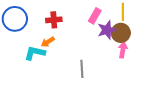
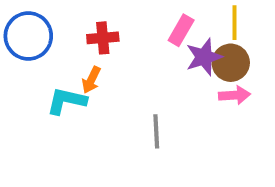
orange arrow: (48, 42) -> (91, 80), turned -32
pink arrow: (123, 50) -> (235, 95), turned 77

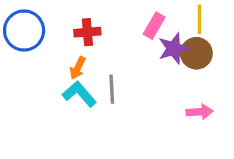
pink arrow: (235, 95) -> (200, 112), moved
cyan L-shape: (67, 101) -> (79, 94), moved, turned 36
gray line: (156, 131) -> (112, 89), moved

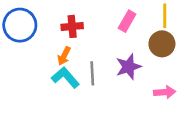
purple star: (174, 48) -> (128, 67), moved

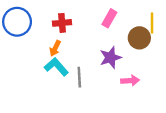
yellow line: (165, 16) -> (152, 23), moved
gray line: (92, 73) -> (79, 77), moved
pink arrow: (165, 92) -> (130, 81), moved

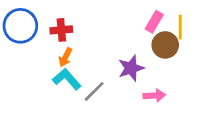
pink rectangle: (109, 18) -> (154, 22), moved
red cross: (62, 23) -> (61, 30), moved
gray line: (79, 77) -> (94, 91), turned 48

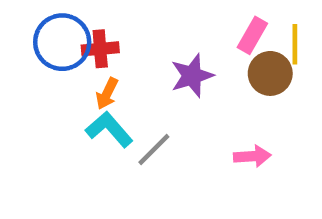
blue circle: (20, 26) -> (62, 42), moved
purple star: (131, 68) -> (192, 76), moved

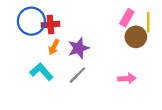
purple star: (192, 76) -> (79, 48), moved
cyan L-shape: (109, 129) -> (41, 72), moved

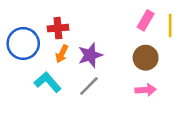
blue circle: (31, 21) -> (23, 44), moved
brown circle: (136, 37) -> (146, 58), moved

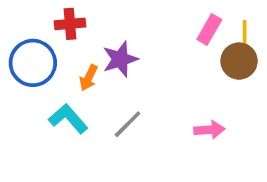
red cross: (58, 28) -> (70, 24), moved
purple star: (90, 55) -> (120, 59), moved
brown circle: (146, 58) -> (239, 61), moved

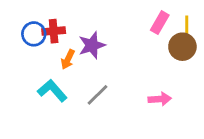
red cross: (70, 24) -> (54, 31), moved
blue circle: (33, 63) -> (34, 34), moved, size x0.7

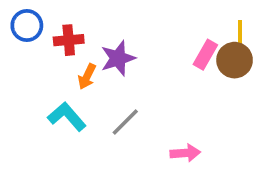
pink rectangle: (160, 23) -> (205, 55), moved
blue circle: (34, 34) -> (27, 26), moved
pink arrow: (160, 99) -> (185, 153), moved

